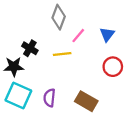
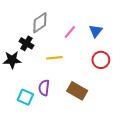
gray diamond: (59, 17) -> (40, 23), moved, turned 35
yellow line: (62, 54) -> (54, 58), moved
cyan square: (18, 95) -> (25, 97), moved, size x0.7

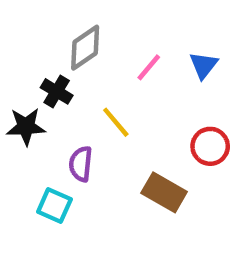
yellow line: (54, 58) -> (116, 122), turned 56
red circle: (101, 60) -> (210, 146), moved
purple semicircle: (44, 88) -> (81, 164), moved

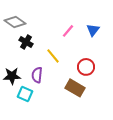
gray diamond: (85, 48) -> (15, 22), moved, turned 70
black star: (26, 127) -> (12, 76), moved
red circle: (210, 146) -> (86, 67), moved

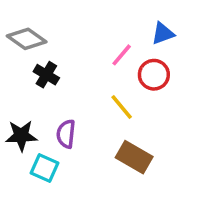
blue triangle: (93, 30) -> (163, 33), moved, turned 32
yellow line: (53, 56) -> (122, 107), moved
red circle: (86, 67) -> (154, 75), moved

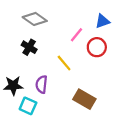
gray diamond: (27, 39) -> (35, 19), moved
yellow line: (122, 107) -> (64, 63), moved

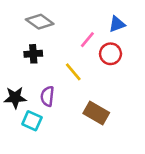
black cross: (29, 47) -> (33, 54), turned -35

